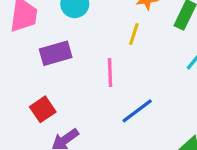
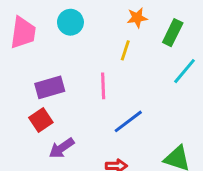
purple rectangle: (56, 53) -> (50, 87), moved

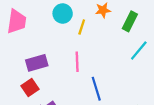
cyan circle: (70, 22) -> (63, 14), moved
yellow line: (125, 50) -> (82, 27), moved
blue line: (128, 121) -> (96, 89), turned -70

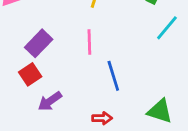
purple rectangle: (37, 63) -> (39, 43), turned -30

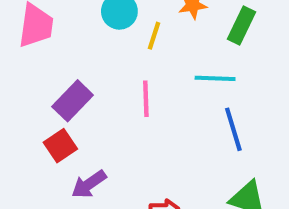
cyan line: (167, 28) -> (215, 78), moved, turned 52
blue line: (113, 76) -> (233, 129), moved

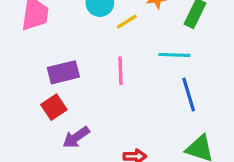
yellow line: (154, 36) -> (127, 22), turned 40
purple rectangle: (73, 101) -> (63, 72), turned 32

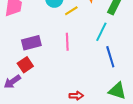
cyan line: (174, 55) -> (101, 32), turned -66
purple arrow: (76, 137) -> (12, 82), moved

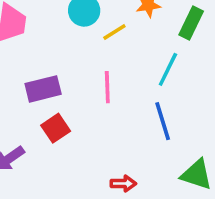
blue line: (110, 57) -> (163, 121), moved
red square: (25, 65) -> (56, 128), moved

